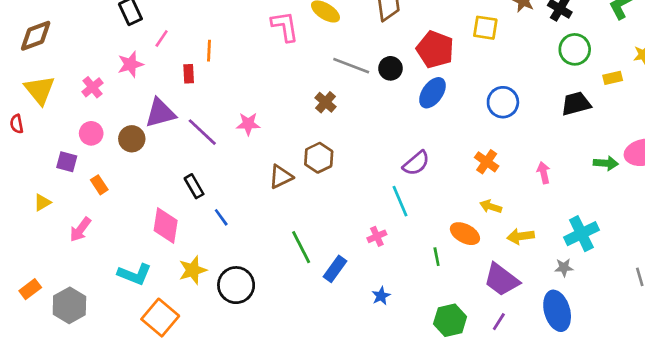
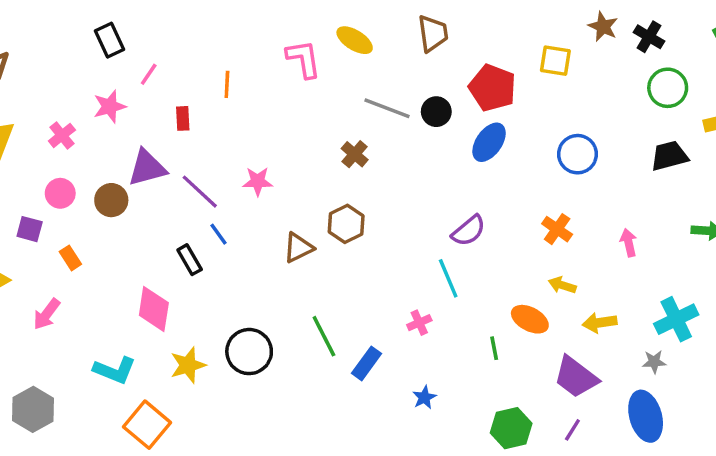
orange line: (209, 51) -> (227, 84), moved
blue line: (221, 217) -> (218, 234), moved
black circle: (236, 285) -> (249, 352), moved

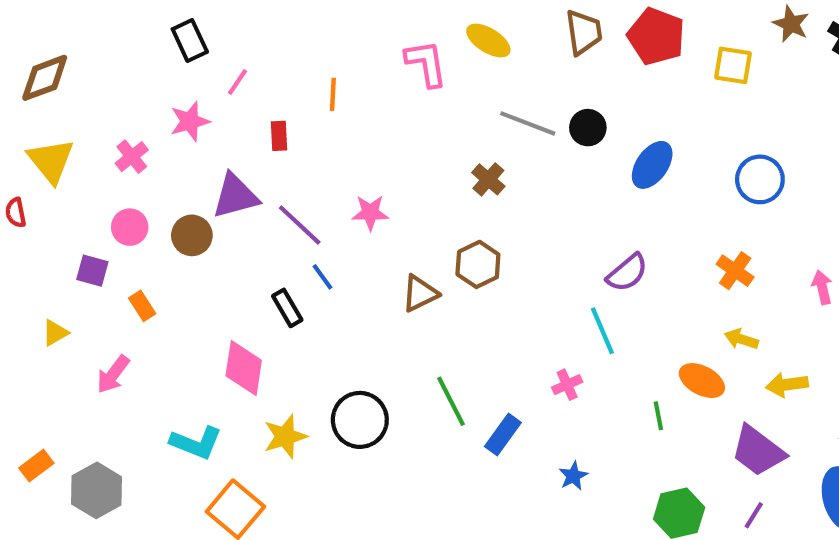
red pentagon: (492, 88) -> (656, 36), moved

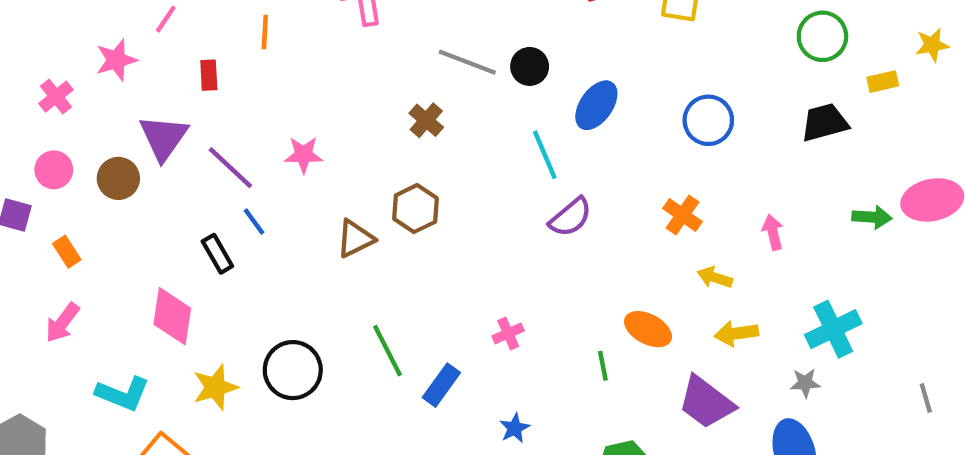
purple triangle: (235, 196) -> (164, 138), turned -40
cyan line: (602, 331) -> (545, 155), moved
yellow arrow: (741, 339) -> (715, 277), moved
pink arrow: (113, 374) -> (62, 323), moved

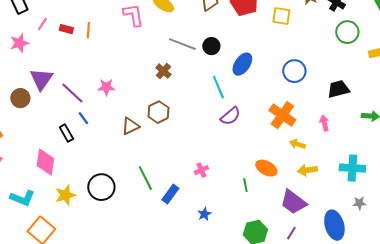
red rectangle: (209, 75) -> (66, 29), moved, turned -72
black trapezoid: (825, 122) -> (338, 89), moved
orange cross: (682, 215) -> (282, 115), size x1.5
cyan cross: (833, 329) -> (352, 168), turned 30
gray star: (805, 383) -> (359, 203), moved

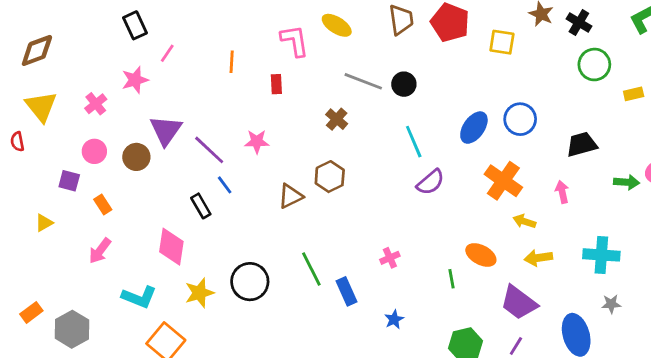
red rectangle: (66, 29) -> (276, 84), moved, turned 72
blue ellipse: (242, 64) -> (474, 128), moved
blue rectangle: (170, 194) -> (346, 291), turned -60

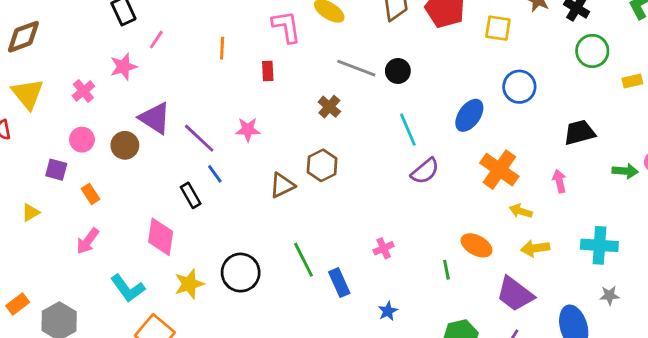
blue circle: (520, 119) -> (519, 87), moved
purple triangle: (166, 130) -> (155, 118), turned -32
cyan L-shape: (139, 297) -> (128, 288), turned 32

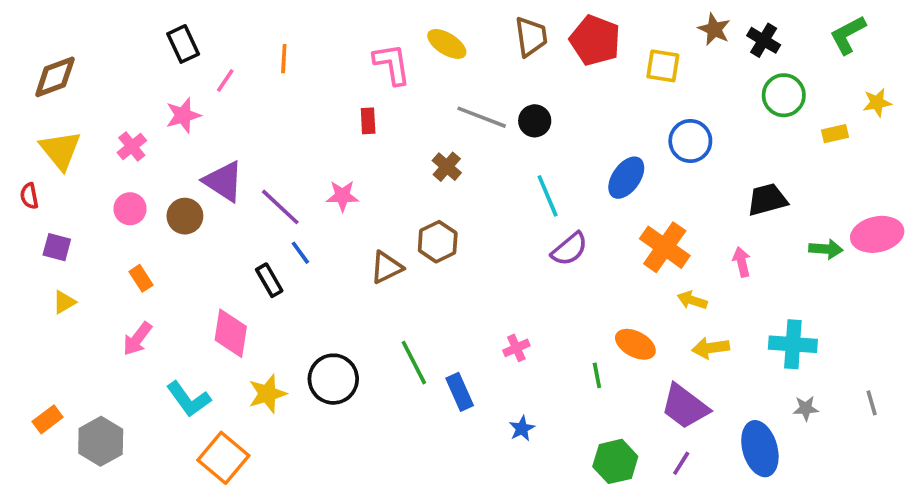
orange line: (222, 48) -> (284, 59), moved
purple square: (56, 170) -> (57, 247), moved

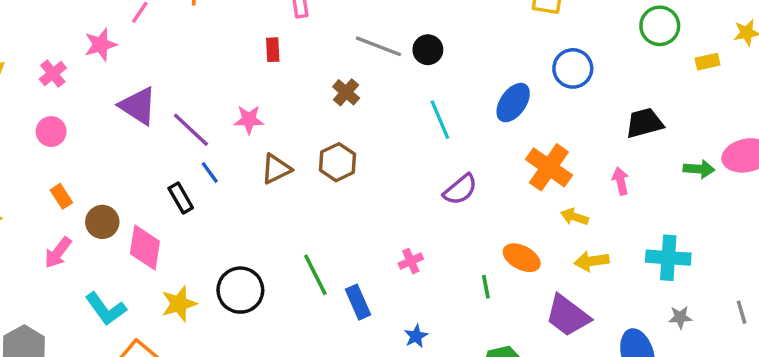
brown circle: (185, 216) -> (102, 222), moved
purple semicircle: (569, 249) -> (460, 189), moved
brown triangle: (386, 267) -> (276, 169), moved

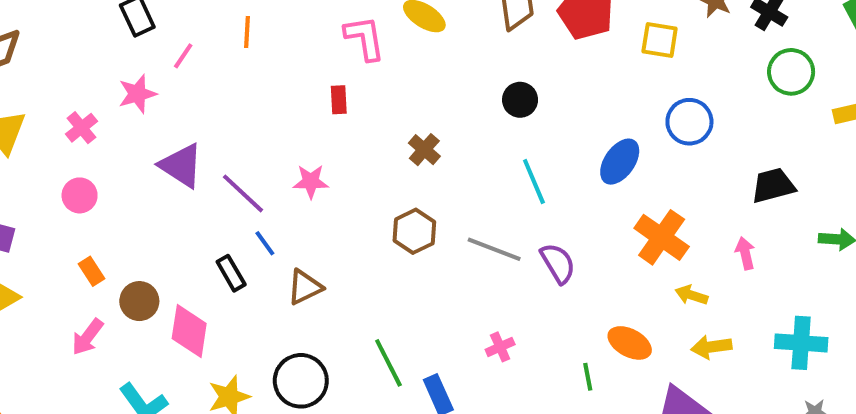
gray line: (378, 46) -> (494, 249), moved
brown triangle: (276, 169) -> (305, 287), moved
purple semicircle: (460, 189) -> (558, 263), turned -81

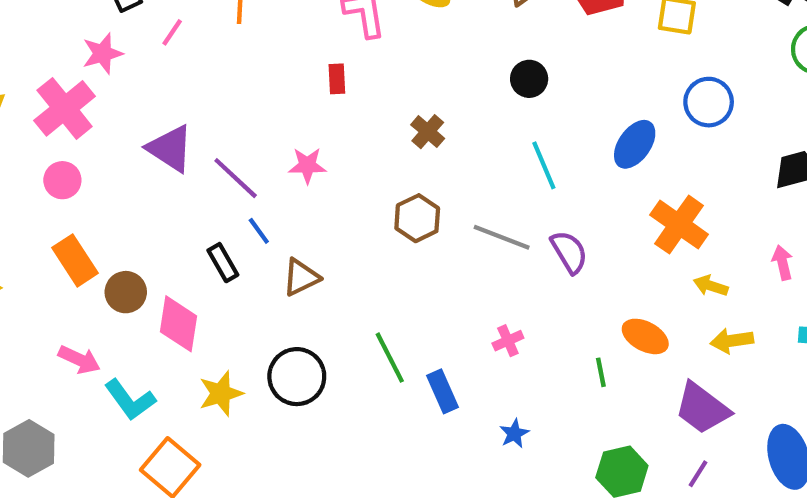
pink star: (137, 94) -> (103, 53), moved
pink cross: (82, 128) -> (65, 108), size x1.8
pink arrow: (745, 253) -> (782, 263), moved
orange rectangle: (92, 271) -> (75, 260), size x1.6
pink arrow: (88, 337) -> (79, 360), moved, turned -102

